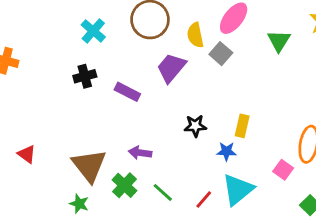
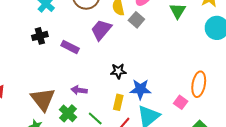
yellow rectangle: (242, 126) -> (118, 102), moved
blue star: (226, 151) -> (140, 89), size x1.5

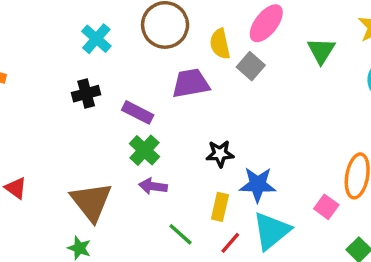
purple trapezoid: (101, 30) -> (191, 83), turned 40
green cross: (68, 113) -> (144, 150), moved

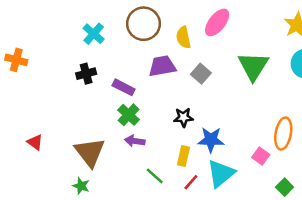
green triangle: (321, 51) -> (253, 66), moved, size x1.5
gray square: (251, 66) -> (201, 74), moved

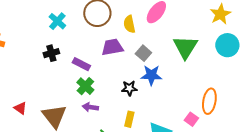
blue star: (211, 140) -> (151, 75), moved
red triangle: (35, 142) -> (20, 108), moved

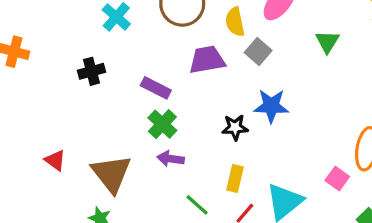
green triangle: (185, 47) -> (327, 42), moved, size x0.6
black cross: (51, 53) -> (92, 71), moved
gray square: (143, 53) -> (258, 52), moved

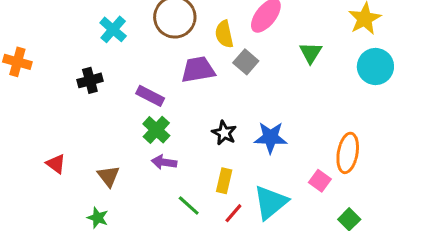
blue star: (271, 106) -> (271, 138), moved
black star: (235, 127) -> (224, 133), turned 30
brown triangle: (111, 174) -> (108, 176), size x0.6

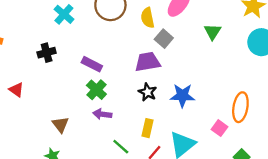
purple trapezoid: (198, 70) -> (148, 62), moved
red triangle: (56, 164) -> (16, 90), moved

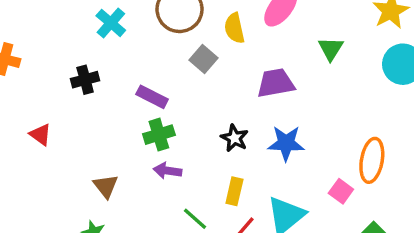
gray square: (164, 39) -> (204, 59), moved
purple trapezoid: (148, 62) -> (276, 83), moved
green cross: (96, 90) -> (159, 135), turned 30

